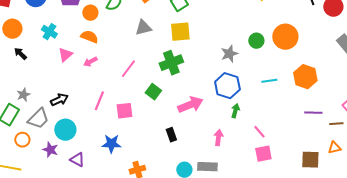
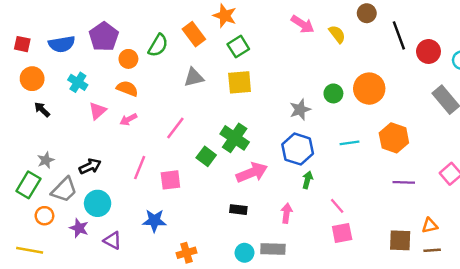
green cross: (171, 63) -> (235, 138), moved, turned -35
brown line: (336, 124) -> (432, 250), moved
black rectangle: (171, 135) -> (238, 210), moved, turned -64

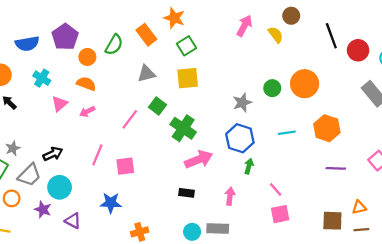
brown circle: (367, 13) -> (291, 16), moved
pink arrow: (303, 24) -> (244, 26), turned -95
green square: (206, 156) -> (158, 106), moved

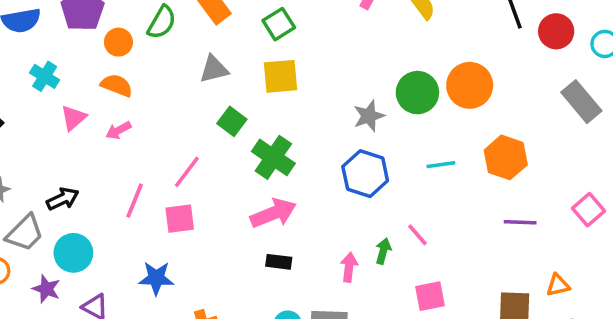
green circle: (272, 88) -> (417, 93), size x1.5
pink line: (130, 119) -> (187, 172), moved
pink arrow: (199, 159) -> (273, 213), moved
green arrow: (249, 166) -> (383, 251), moved
pink line: (276, 190) -> (417, 235), moved

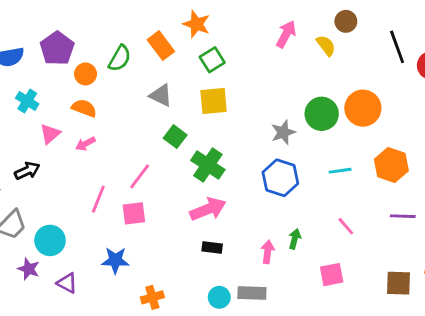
gray triangle: (214, 69) -> (161, 95), turned 40
black arrow: (63, 199) -> (27, 171), moved
pink line: (417, 235) -> (346, 226), moved

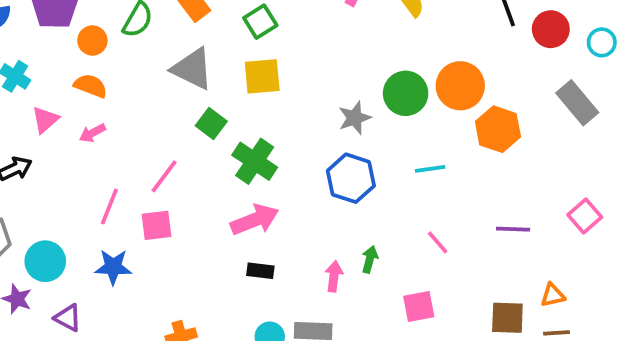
gray triangle: (161, 95) -> (192, 69), size x1.4
orange hexagon: (391, 165) -> (498, 129), moved
blue star: (115, 260) -> (113, 267), moved

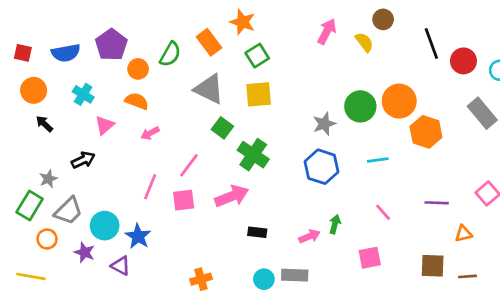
pink arrow: (92, 133) -> (150, 133), moved
pink arrow: (255, 220) -> (232, 196), moved
blue star: (113, 267) -> (138, 236), moved, turned 30
pink arrow: (334, 276) -> (309, 236), turned 60
orange triangle: (553, 295) -> (463, 234), moved

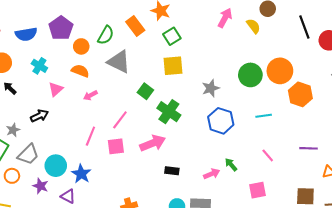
gray triangle: (209, 89) -> (119, 62), moved
gray star: (324, 124) -> (211, 88), moved
green arrow: (335, 224) -> (231, 165), turned -56

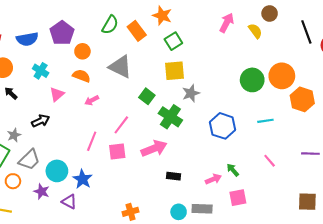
green semicircle: (106, 35) -> (110, 25), moved
gray star: (211, 88) -> (191, 93), moved
pink square: (258, 190) -> (238, 198), moved

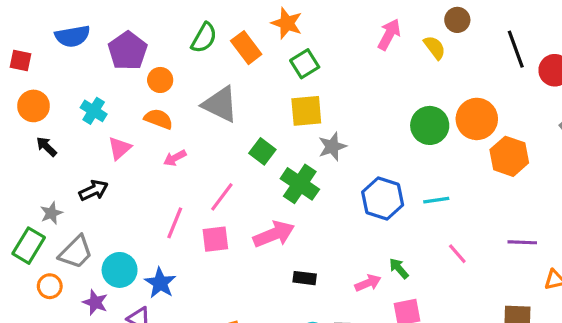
blue semicircle: (27, 39) -> (72, 36), moved
cyan line: (265, 121) -> (436, 200), moved

